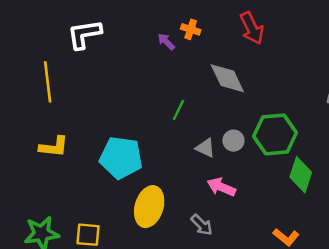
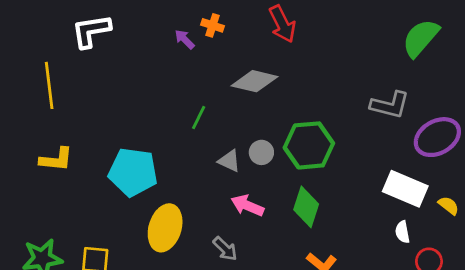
gray diamond: (227, 78) -> (254, 81), turned -51
green diamond: (301, 175) -> (306, 207), moved

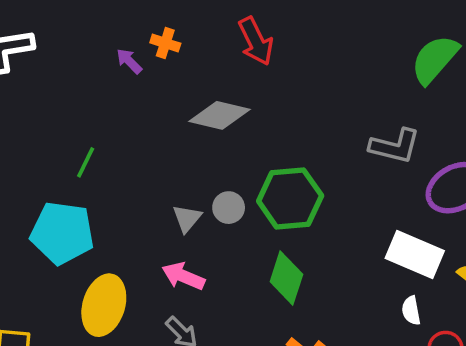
green line: (199, 118) -> (86, 162), moved
gray triangle: (229, 161) -> (187, 218), turned 45
pink arrow: (247, 206) -> (183, 276), moved

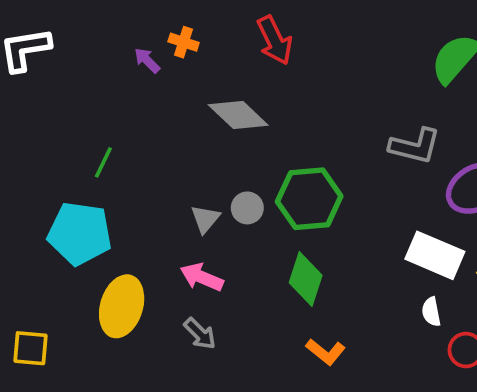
gray diamond: (220, 115) -> (238, 115), turned 30

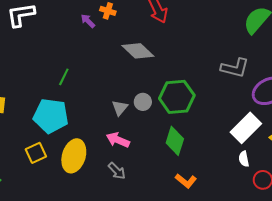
white rectangle: (435, 255) -> (246, 128), turned -68
yellow square: (30, 348) -> (36, 153), moved, turned -30

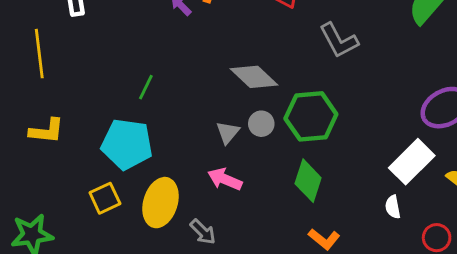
gray diamond: (138, 51) -> (254, 77), moved
gray L-shape: (235, 68) -> (339, 40), moved, turned 48
white semicircle: (244, 159) -> (393, 207), moved
gray arrow: (117, 171) -> (203, 232), moved

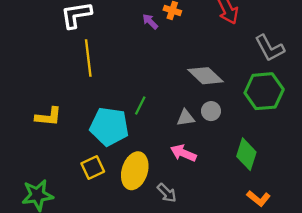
yellow line: (39, 54) -> (88, 58), moved
green line: (146, 87) -> (140, 106), moved
green hexagon: (311, 116) -> (264, 91), moved
gray triangle: (228, 132) -> (186, 118), turned 42

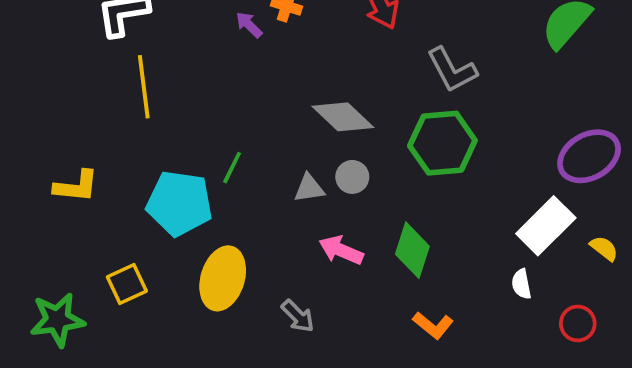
pink arrow: (183, 153) -> (341, 250), moved
yellow square: (93, 167) -> (127, 284), moved
gray arrow: (167, 193) -> (298, 316), moved

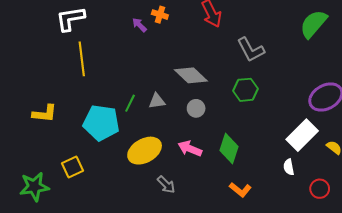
green hexagon: (442, 143) -> (245, 90), size x0.7
gray triangle: (309, 188) -> (157, 101), moved
yellow ellipse: (223, 278) -> (145, 151), moved, turned 44

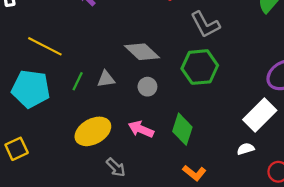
yellow line: (82, 59) -> (45, 46), moved, turned -56
green hexagon: (245, 90) -> (200, 67), size x1.4
cyan pentagon: (101, 123) -> (31, 89), moved
white semicircle: (289, 167) -> (246, 149), turned 84

